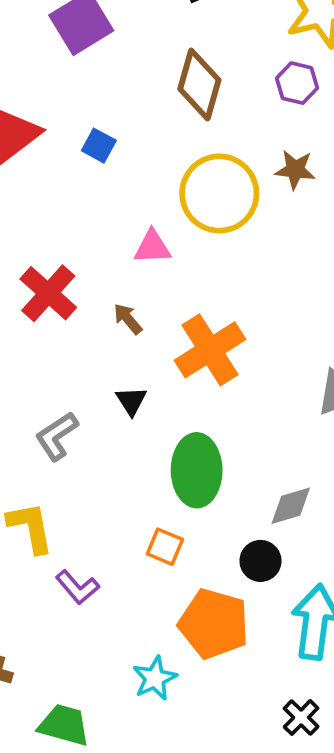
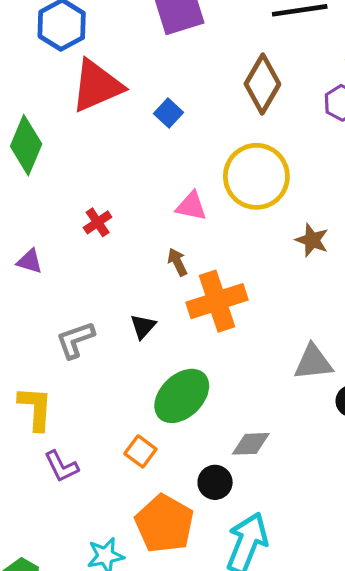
brown star: (295, 170) -> (312, 240), moved
red cross: (48, 293) -> (98, 222), size x0.6
brown arrow: (128, 319) -> (177, 262), moved
green ellipse: (197, 470) -> (182, 396), turned 32

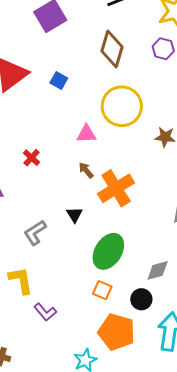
orange square: (140, 451) -> (102, 290), moved

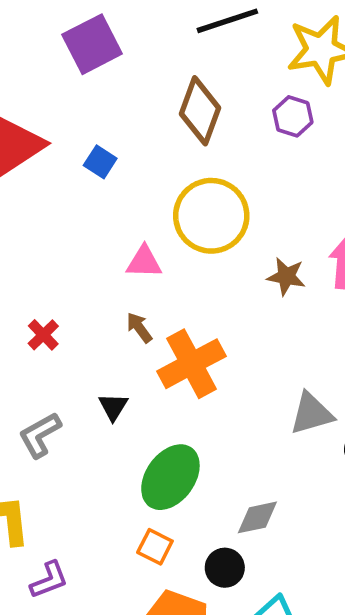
red cross: (32, 158) -> (43, 335), moved
purple L-shape: (45, 312) -> (49, 580), turned -75

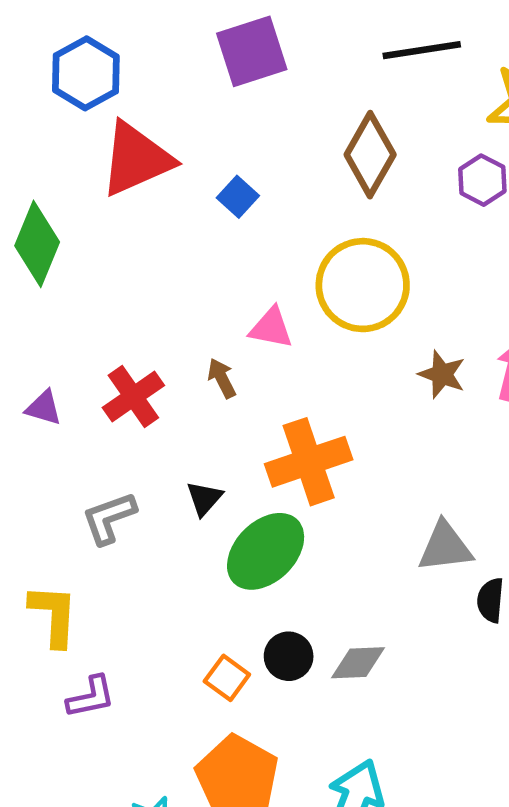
brown arrow: (139, 328) -> (222, 378), moved
red cross: (43, 335) -> (133, 397), size x1.5
green ellipse: (170, 477) -> (266, 551), moved
black circle: (225, 568) -> (289, 656), moved

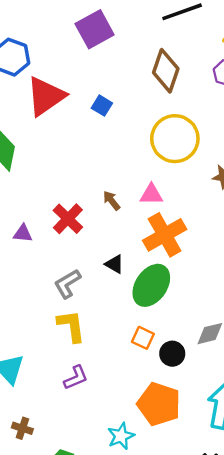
pink triangle: (271, 328) -> (151, 194), moved
black triangle: (204, 498) -> (115, 264), turned -30
yellow L-shape: (54, 615) -> (71, 326), moved
black circle: (289, 656) -> (172, 354), moved
orange square: (227, 678) -> (143, 338), moved

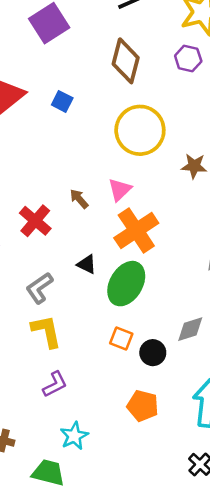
pink triangle: (151, 194) -> (120, 190), turned -40
orange pentagon: (159, 404) -> (143, 406), size x0.7
cyan star: (121, 436) -> (74, 436), moved

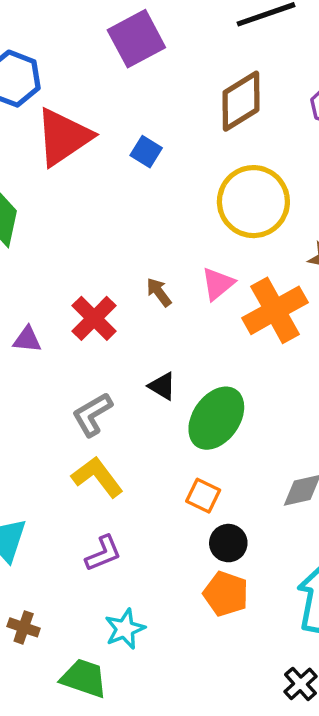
brown diamond: (126, 61) -> (241, 101), turned 39
orange cross: (136, 231) -> (275, 310), moved
yellow L-shape: (46, 331) -> (97, 477), turned -30
black circle: (153, 353) -> (228, 543), moved

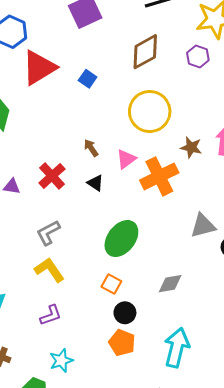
brown arrow: (159, 292) -> (91, 148), moved
black triangle: (162, 386) -> (95, 183), moved

